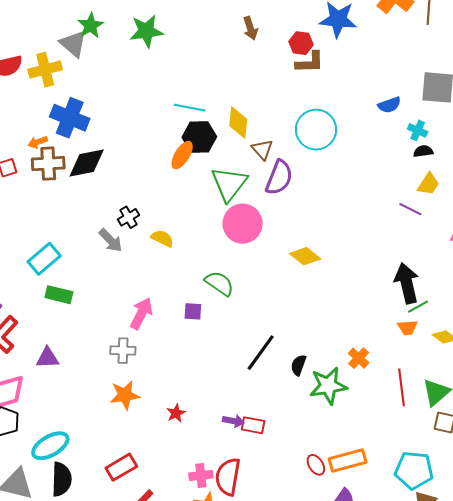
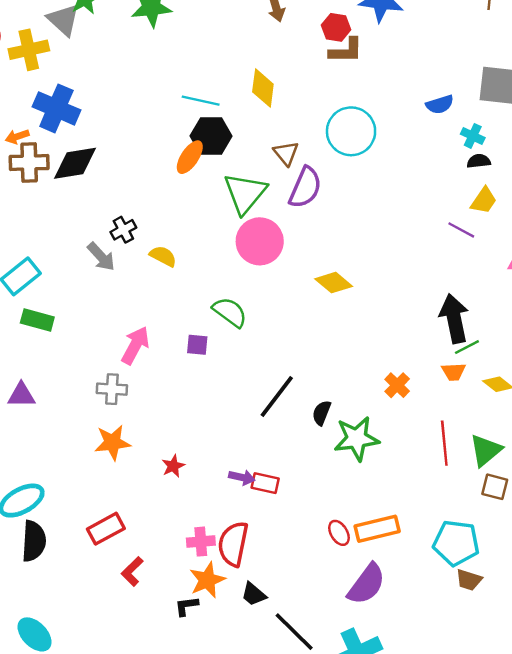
yellow diamond: (238, 122) -> (263, 88), moved
orange cross: (359, 358) -> (397, 385), moved

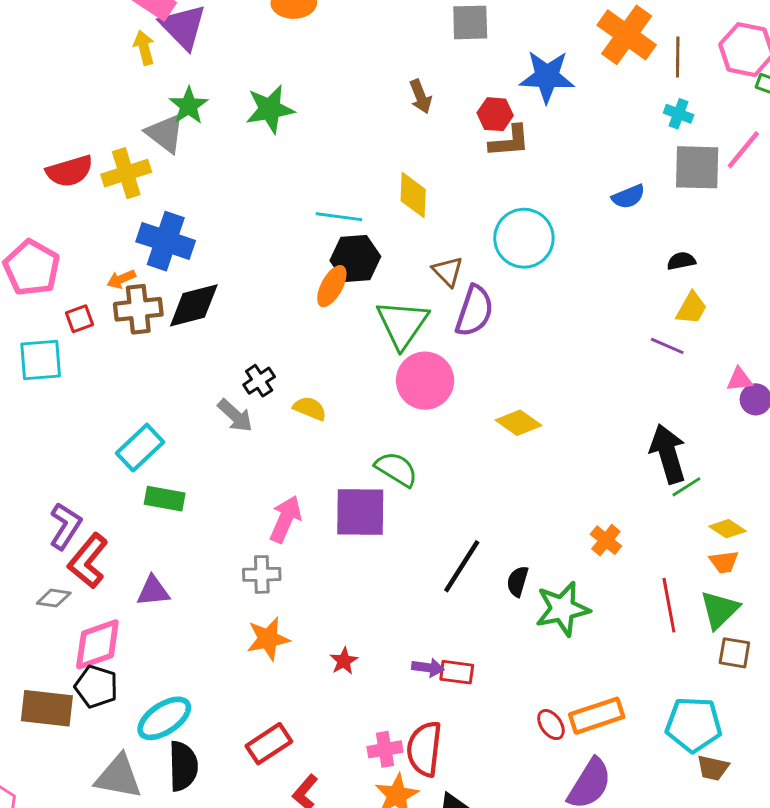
cyan cross: (473, 136) -> (679, 114), moved
purple square: (197, 345) -> (360, 512), size x2.0
orange trapezoid: (454, 372) -> (724, 562), moved

